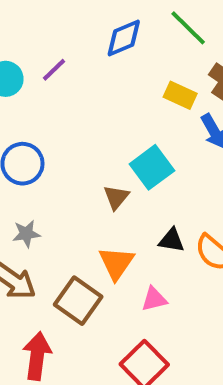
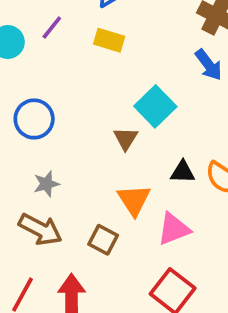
yellow rectangle: (180, 95) -> (109, 40), moved
pink triangle: (154, 299) -> (174, 229), size x1.4
brown square: (78, 301) -> (103, 240), size x0.7

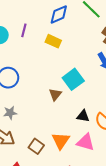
purple line: (52, 28) -> (24, 30), turned -32
orange triangle: (134, 200) -> (61, 141), moved
pink triangle: (174, 229) -> (86, 142), moved, turned 30

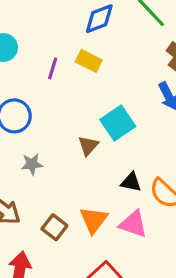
purple line: (24, 30) -> (53, 68), moved
gray star: (10, 113) -> (32, 164), moved

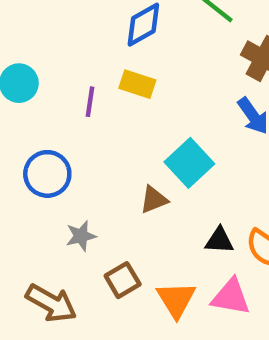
brown triangle: (88, 146) -> (154, 200), turned 35
brown square: (54, 227) -> (123, 280), moved, turned 30

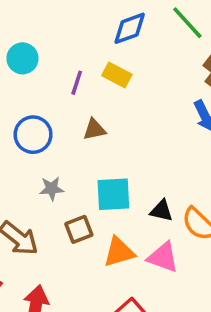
cyan square: (189, 163) -> (113, 194), moved, turned 30
brown triangle: (154, 200) -> (94, 129), moved
orange triangle: (176, 299) -> (119, 252), turned 36

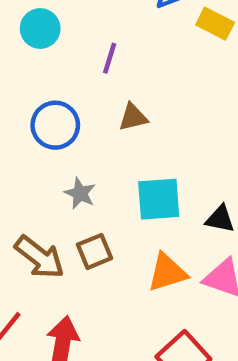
yellow rectangle: (117, 75) -> (215, 24), moved
gray star: (52, 189) -> (80, 193), turned 30
brown square: (79, 229) -> (95, 251), moved

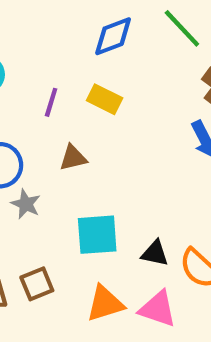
yellow rectangle: (215, 24) -> (105, 99), moved
gray star: (80, 193) -> (26, 204), moved

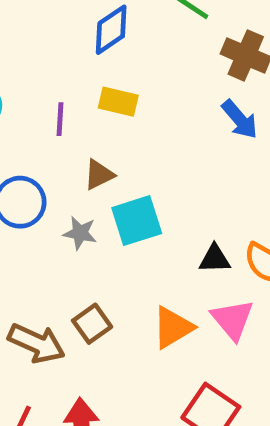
gray star: (26, 204) -> (80, 233), moved
cyan square: (97, 235) -> (137, 221), moved
pink triangle: (158, 309) -> (232, 320), turned 45

